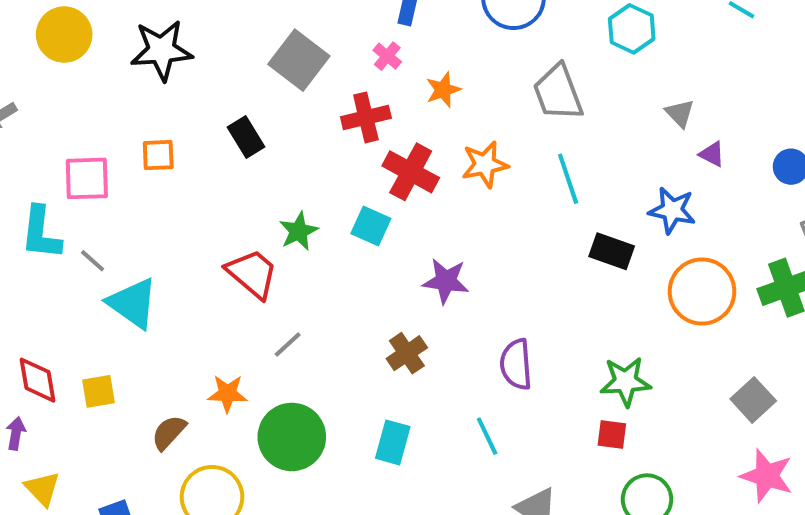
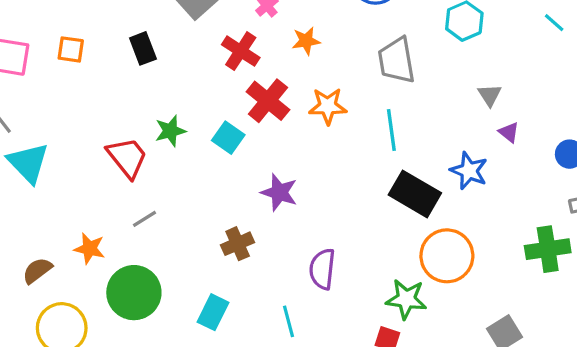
red cross: (366, 117) -> (241, 51), turned 36
black rectangle: (612, 251) -> (415, 194), size x1.4
orange circle: (702, 291) -> (447, 256), moved

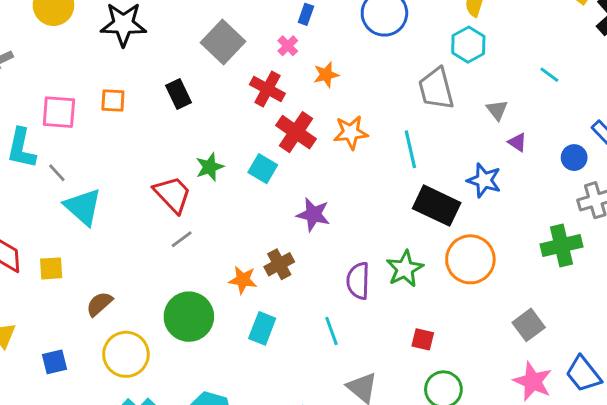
cyan line: (554, 23) -> (549, 75), moved
gray trapezoid: (396, 60) -> (436, 89), moved
gray line: (145, 219) -> (182, 239), moved
orange star: (90, 249) -> (243, 280), moved
green star: (406, 299) -> (405, 269), moved, turned -30

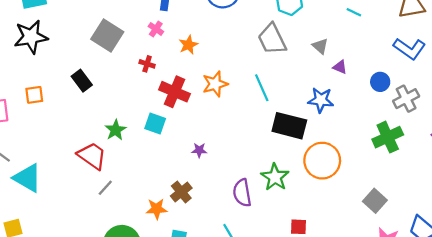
red cross: (267, 89) -> (147, 64), size x0.6
blue circle: (574, 158) -> (380, 82), moved
purple star: (313, 215) -> (199, 150), size x0.6

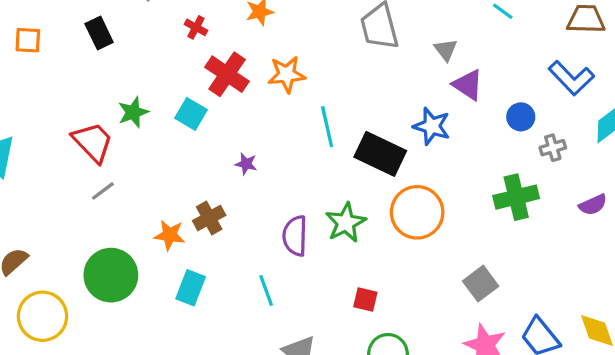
purple triangle: (340, 67) -> (468, 85), size x1.5
cyan line: (262, 88) -> (327, 127), moved
gray cross: (406, 99) -> (553, 148), size x0.7

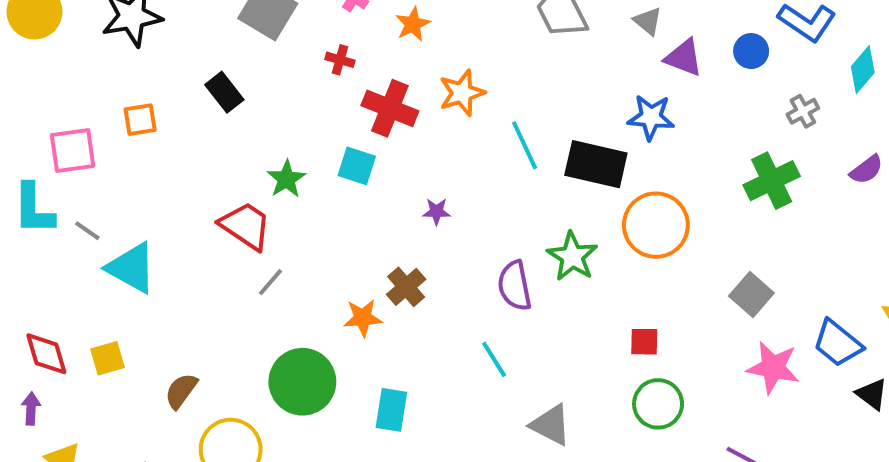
blue circle: (521, 117) -> (751, 51), moved
cyan rectangle: (191, 288) -> (391, 410), moved
red square: (365, 299) -> (644, 342), moved

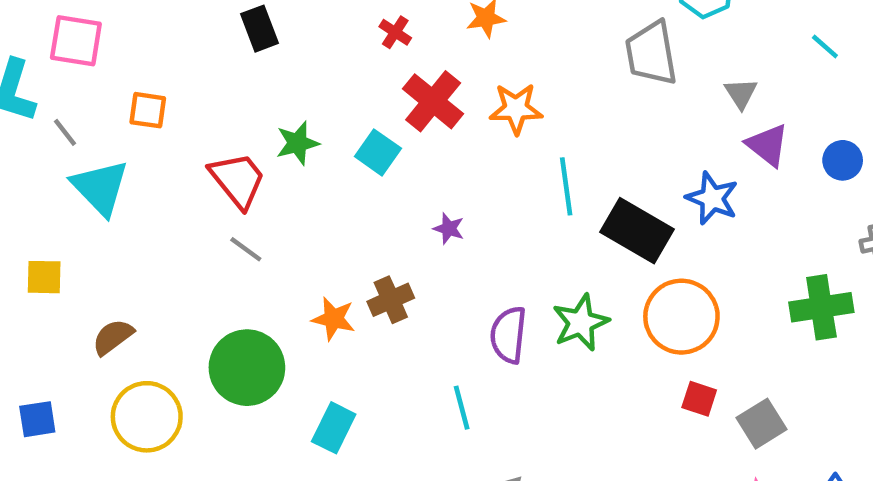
orange square: (140, 120) -> (148, 110), moved
gray line: (271, 282) -> (246, 249), turned 68
red square: (644, 342) -> (699, 399), moved

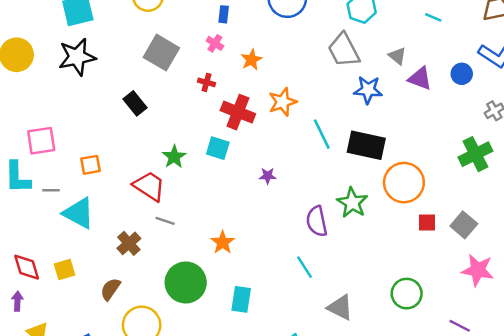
gray line: (65, 132) -> (51, 190), turned -35
blue star: (712, 198) -> (368, 90), moved
brown cross: (391, 300) -> (129, 243), moved
orange star: (334, 319) -> (223, 242), turned -30

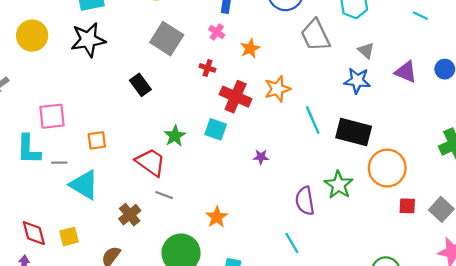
gray trapezoid: (344, 50) -> (315, 35), moved
gray triangle: (397, 56) -> (366, 51), moved

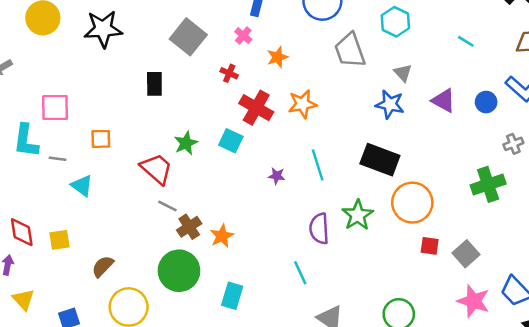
black rectangle: (140, 85) -> (154, 84), turned 30
cyan line: (313, 120) -> (318, 165), moved
cyan triangle: (84, 185) -> (82, 186), size x0.7
brown cross: (130, 215) -> (189, 227), moved

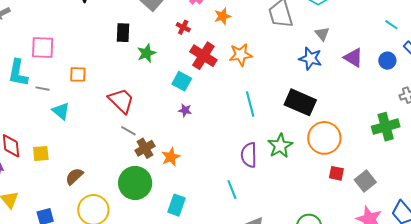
cyan line: (466, 41) -> (391, 25), moved
green star: (186, 143) -> (146, 53), moved
purple star: (277, 176) -> (185, 110), moved

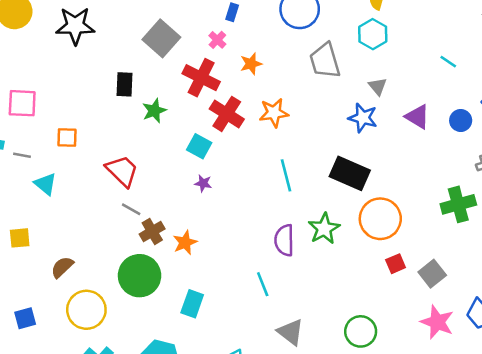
cyan line: (391, 25) -> (448, 62), moved
red cross: (183, 27) -> (201, 78), size x2.0
red square: (336, 173) -> (396, 264), turned -35

